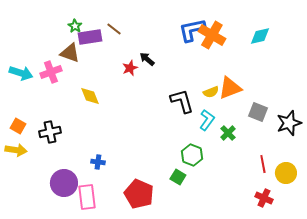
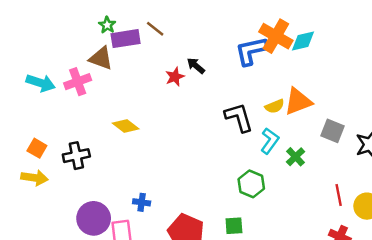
blue L-shape: (192, 30) -> (251, 51), moved
cyan diamond: (260, 36) -> (303, 41), moved
yellow diamond: (90, 96) -> (126, 126), moved, turned -30
blue cross: (98, 162) -> (142, 202), moved
green square: (178, 177) -> (234, 226), moved, turned -35

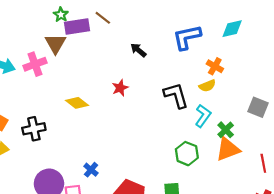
orange cross: (276, 36) -> (215, 66), moved, size x0.6
brown triangle: (101, 58) -> (55, 44), turned 40
red star: (175, 77) -> (120, 88), moved
orange triangle: (298, 101) -> (228, 149), moved
blue cross: (142, 202) -> (91, 170), turned 32

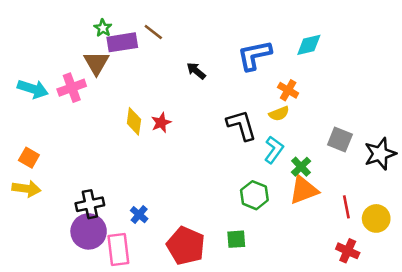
red star: (120, 88) -> (161, 123), moved
yellow diamond: (77, 103) -> (134, 121), moved, turned 60
black cross: (34, 129) -> (90, 204), moved

